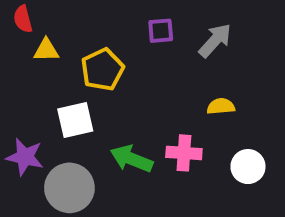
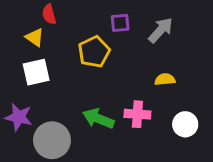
red semicircle: (23, 19) -> (49, 14), moved
yellow triangle: (46, 50) -> (35, 37), turned 36
yellow pentagon: (102, 70) -> (94, 52), moved
white square: (75, 120) -> (36, 72), moved

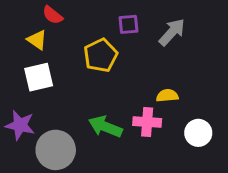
red semicircle: (49, 14) -> (53, 15), turned -36
yellow semicircle: (165, 79) -> (167, 96), moved

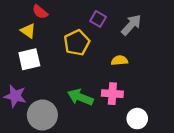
purple square: (129, 24) -> (98, 19), turned 35
yellow semicircle: (167, 96) -> (119, 60), moved
white circle: (198, 133) -> (137, 119), moved

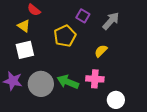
yellow semicircle: (119, 60) -> (101, 51), turned -40
gray circle: (42, 115) -> (41, 84), moved

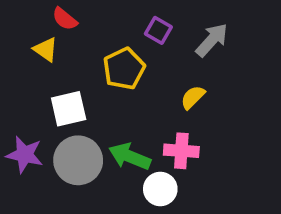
white square: (25, 50) -> (69, 109), moved
white circle: (116, 100) -> (160, 189), moved

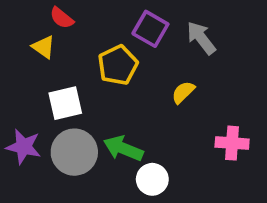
purple square: (158, 30) -> (150, 29), size x1.4
gray arrow: (212, 40) -> (201, 38), turned -80
pink cross: (181, 151) -> (232, 143), moved

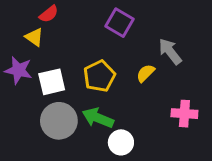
red semicircle: (62, 18) -> (49, 14), turned -78
gray arrow: (201, 38) -> (170, 52), moved
yellow pentagon: (118, 65) -> (99, 76), moved
purple star: (24, 147) -> (18, 70), moved

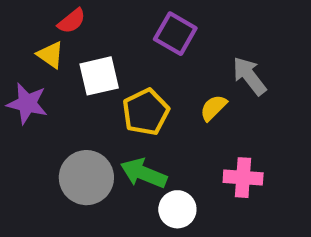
white square: (52, 82) -> (99, 76), moved
pink cross: (184, 114) -> (243, 178), moved

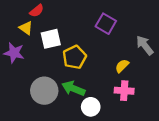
purple square: (175, 34) -> (106, 24), moved
gray arrow: (249, 76) -> (145, 45), moved
yellow semicircle: (213, 108) -> (122, 66), moved

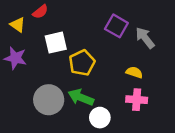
yellow triangle: (26, 28) -> (18, 25), moved
gray arrow: (145, 45) -> (145, 38), moved
yellow semicircle: (122, 66) -> (134, 72), turned 64

